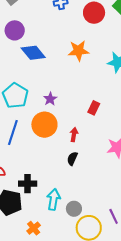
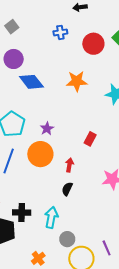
cyan arrow: (54, 199) -> (51, 217), moved
orange cross: (34, 228) -> (38, 258), moved

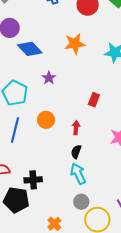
purple star: (47, 129) -> (49, 78), moved
orange circle: (40, 154) -> (46, 120), size x0.7
cyan arrow: (51, 217) -> (78, 174), moved, turned -30

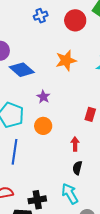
orange circle: (46, 120) -> (43, 126), moved
cyan arrow: (78, 174) -> (70, 194), moved

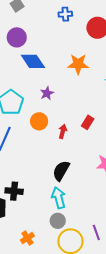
red arrow: (75, 144) -> (63, 131), moved
black semicircle: (77, 168) -> (61, 171), size x1.5
cyan arrow: (70, 194) -> (59, 198), moved

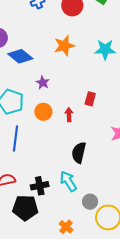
cyan arrow: (59, 198) -> (68, 181), moved

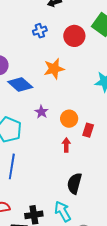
orange star: (64, 46) -> (54, 69), moved
orange circle: (43, 112) -> (69, 119), moved

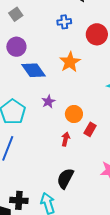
orange star: (54, 69) -> (70, 62), turned -30

